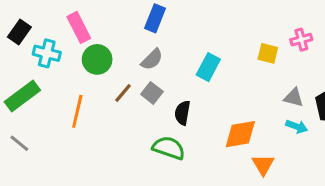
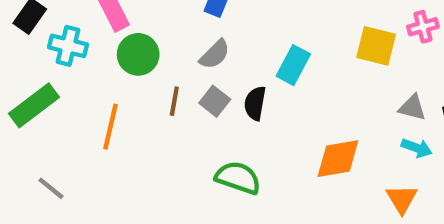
yellow square: (268, 53) -> (376, 46), size x1.4
brown line: (123, 93) -> (174, 101), turned -30
black semicircle: (182, 113) -> (255, 103), moved
gray line: (19, 143) -> (51, 188), moved
orange triangle: (263, 165) -> (402, 199), moved

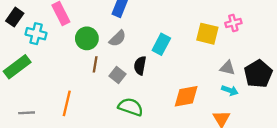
green circle: (138, 54) -> (87, 38), moved
gray square: (215, 101) -> (118, 75), moved
orange line: (111, 127) -> (67, 103), moved
gray line: (51, 188) -> (27, 113), turned -42

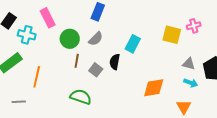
orange line: (67, 103) -> (37, 77), moved
green semicircle: (131, 107) -> (81, 97), moved

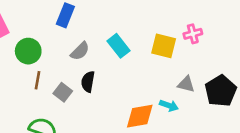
gray semicircle: (96, 39) -> (80, 51), moved
cyan rectangle: (133, 44) -> (118, 46), moved, turned -66
cyan arrow: (191, 83) -> (169, 106), moved

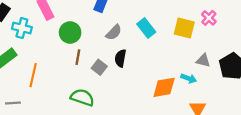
pink cross: (193, 34) -> (209, 18), turned -32

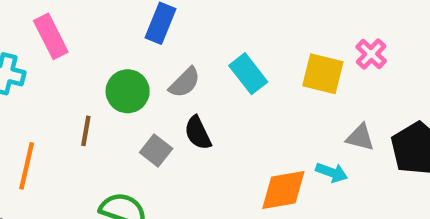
green circle: (70, 32) -> (128, 91), moved
brown line: (78, 57) -> (86, 131), moved
black semicircle: (120, 58) -> (198, 133), turned -36

